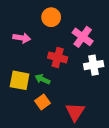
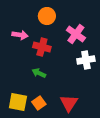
red cross: (58, 57) -> (42, 47), moved
yellow square: (20, 80) -> (18, 102), moved
orange square: (42, 102) -> (39, 103), moved

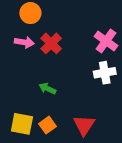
orange circle: (47, 16) -> (30, 13), moved
pink cross: (76, 34) -> (106, 41), moved
red cross: (42, 47) -> (51, 43), moved, turned 30

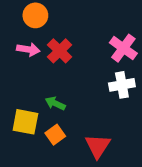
yellow square: (22, 124) -> (25, 122), moved
orange square: (47, 125) -> (55, 135), moved

